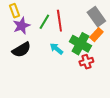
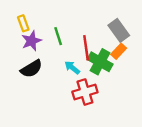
red line: (59, 21) -> (86, 48), moved
green line: (44, 22) -> (58, 36), turned -49
red cross: (86, 62) -> (85, 92), moved, size x1.5

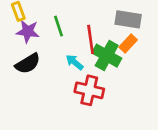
gray rectangle: (119, 30) -> (128, 19), turned -45
purple star: (31, 41) -> (28, 31), turned 30
red cross: (85, 92) -> (89, 90), turned 30

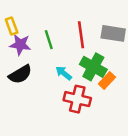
red line: (91, 39) -> (81, 35), moved
orange rectangle: (128, 43) -> (107, 81), moved

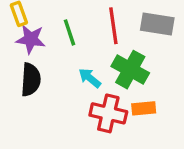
black semicircle: (20, 74) -> (31, 80), turned -55
orange rectangle: (107, 81) -> (144, 108), moved, turned 42

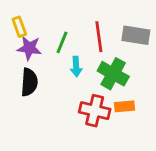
green line: (69, 32) -> (62, 42), turned 40
cyan arrow: (90, 78) -> (76, 67), moved, turned -132

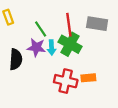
green line: (62, 42) -> (41, 29), turned -56
purple star: (29, 48) -> (36, 47), moved
green cross: (113, 74) -> (70, 44), moved

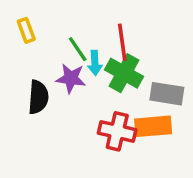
gray rectangle: (97, 24) -> (167, 94), moved
cyan arrow: (52, 47) -> (95, 63), moved
orange rectangle: (88, 78) -> (153, 126), size x1.5

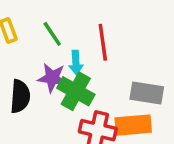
green line: (78, 49) -> (52, 34), moved
green cross: (124, 73) -> (76, 91), moved

